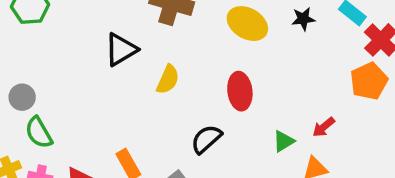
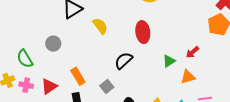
yellow semicircle: (168, 79) -> (100, 26), turned -60
gray circle: (22, 97) -> (53, 44), moved

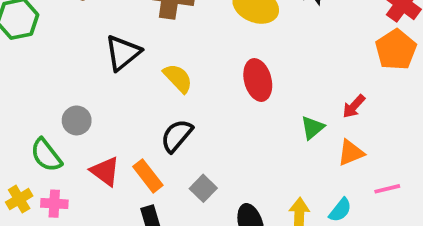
gray circle: (53, 44) -> (77, 120), moved
black semicircle: (124, 61) -> (177, 136), moved
red triangle: (49, 86) -> (105, 171), moved, turned -42

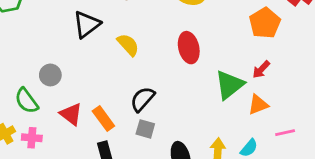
orange pentagon: (396, 50) -> (265, 23), moved
green triangle: (312, 128) -> (229, 85), size x1.6
black semicircle: (177, 136) -> (142, 99), moved
gray square: (203, 188) -> (145, 129), turned -30

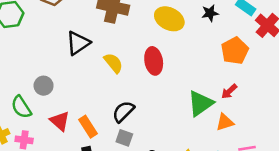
red ellipse: (189, 48) -> (154, 61), moved

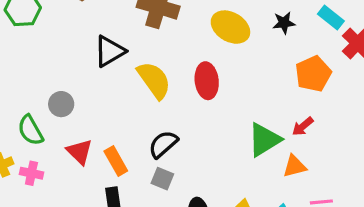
yellow semicircle: (113, 63) -> (154, 80), size x1.4

